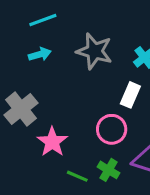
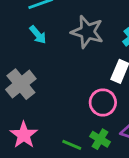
cyan arrow: (40, 54) -> (38, 35), turned 66
pink star: (52, 142) -> (24, 135), moved

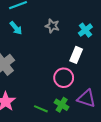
gray star: (87, 32) -> (52, 26), size x0.6

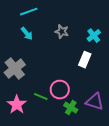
pink circle: (64, 78) -> (60, 90), moved
green line: (41, 109) -> (41, 97), moved

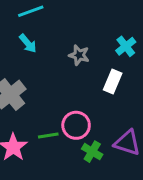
gray star: (62, 32) -> (79, 55), moved
green line: (41, 97) -> (48, 136), turned -32

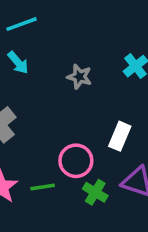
white rectangle: (113, 81) -> (120, 136), moved
green line: (48, 136) -> (43, 187), moved

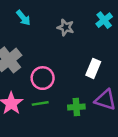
pink circle: (76, 161) -> (43, 78), moved
green cross: (95, 192) -> (76, 107), turned -35

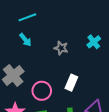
white rectangle: (93, 68) -> (71, 83), moved

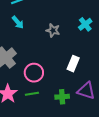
white rectangle: (71, 83) -> (73, 64), moved

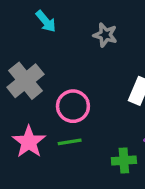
green cross: (62, 97) -> (124, 160), moved

